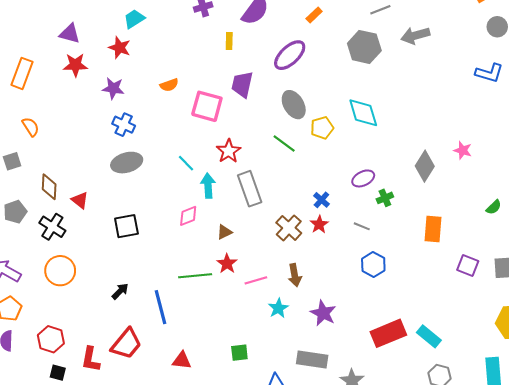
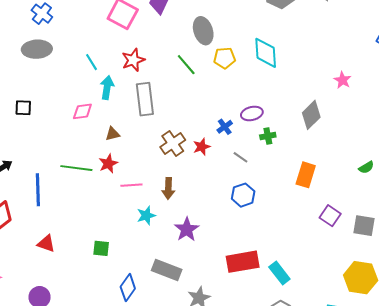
pink star: (463, 150) -> (343, 80), moved
blue cross: (321, 200) -> (225, 127), moved
black square: (126, 226) -> (23, 108), size x0.7

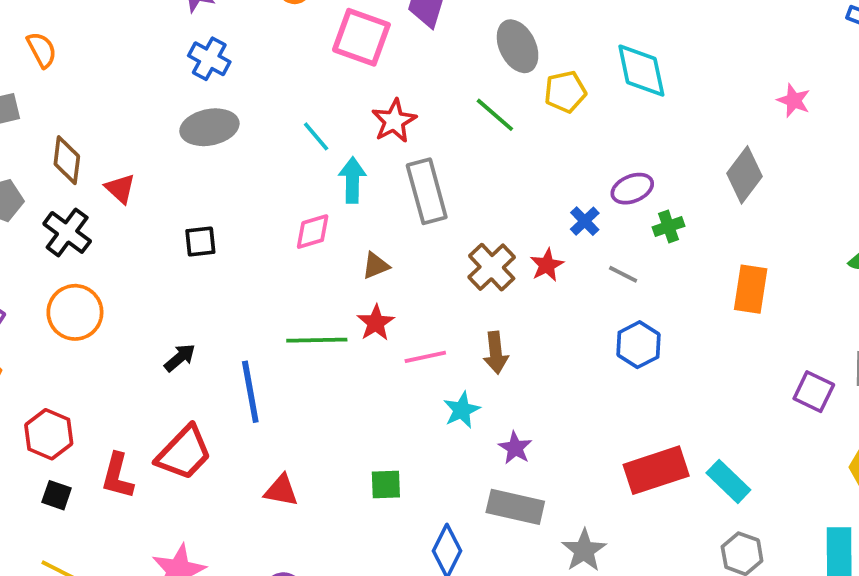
purple square: (330, 216) -> (814, 392), moved
purple star: (187, 229) -> (515, 448), moved, size x0.7

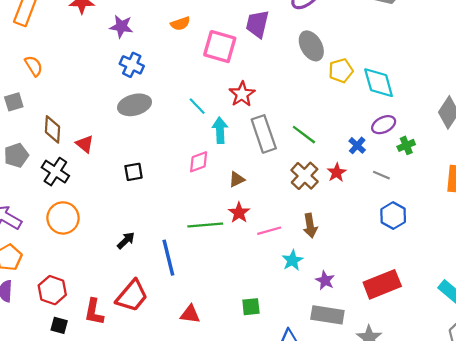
cyan diamond: (641, 71) -> (379, 83), moved
green line: (495, 115) -> (304, 135), moved
red rectangle: (656, 470) -> (382, 284), moved

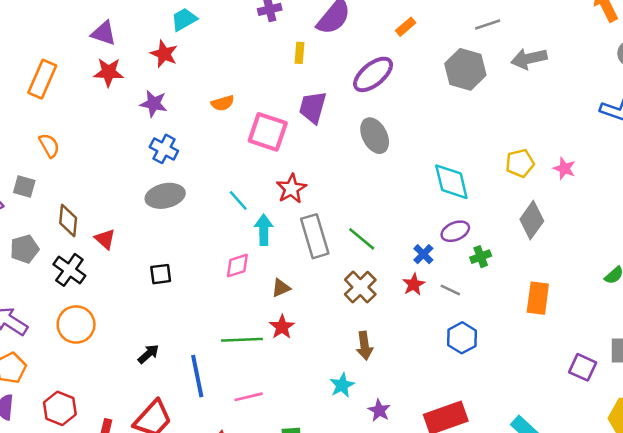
yellow pentagon: (341, 71) -> (520, 163), moved
gray square: (14, 102) -> (24, 186), turned 30
red star: (337, 173) -> (414, 284), moved
pink line: (269, 231) -> (249, 397), moved

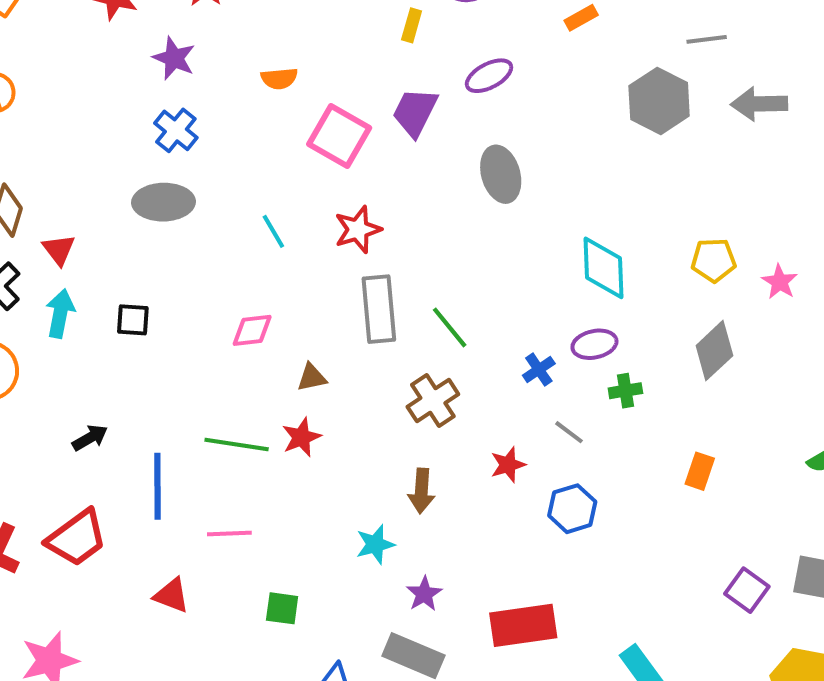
purple ellipse: (373, 74) -> (489, 76), moved, size x0.7
cyan arrow: (264, 230) -> (60, 314), moved
red star: (414, 284) -> (508, 465), moved
orange rectangle: (538, 298) -> (700, 471), size x0.7

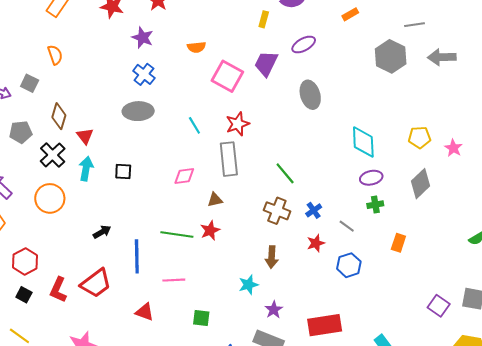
gray rectangle: (379, 309) -> (229, 159), moved
purple ellipse: (594, 344) -> (371, 178), moved
blue cross: (539, 370) -> (314, 210), moved
brown cross: (433, 400) -> (277, 211), turned -35
orange rectangle: (700, 471) -> (398, 243), moved

